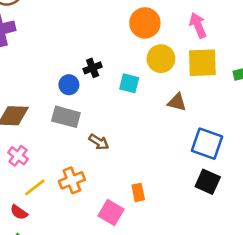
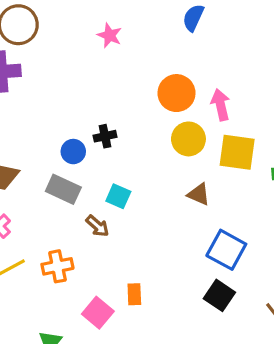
pink arrow: (198, 25) -> (220, 105), moved
cyan square: (129, 83) -> (118, 196), moved

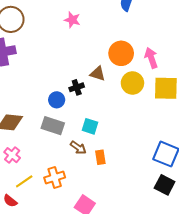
brown triangle: (199, 194) -> (98, 74), moved
orange rectangle: (134, 294) -> (100, 157), moved

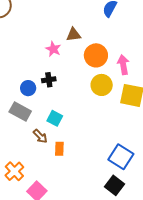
pink star: (72, 20) -> (53, 49), moved
brown triangle: (98, 74) -> (74, 35), moved, turned -35
orange cross: (55, 177) -> (14, 171), moved, turned -36

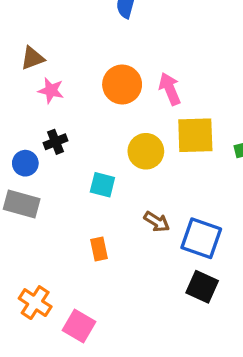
brown triangle: (74, 35) -> (33, 58), moved
yellow circle: (102, 85) -> (146, 151), moved
cyan square: (55, 118) -> (102, 185), moved
brown arrow: (40, 136) -> (157, 222), moved

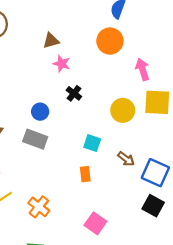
orange circle: (122, 84) -> (110, 41), moved
black cross: (56, 142) -> (74, 93), moved, turned -35
cyan square: (102, 185) -> (92, 143), moved
pink square: (79, 326) -> (95, 223), moved

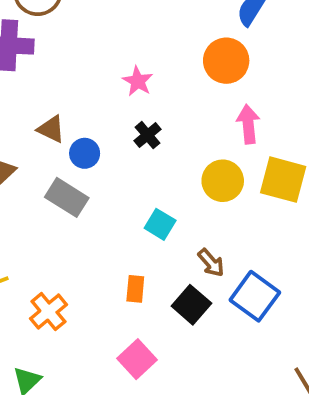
brown triangle: (51, 41) -> (51, 129), moved, turned 30
pink arrow: (142, 69) -> (248, 124), moved
orange rectangle: (85, 174) -> (135, 289), moved
black square: (153, 206) -> (191, 305), moved

